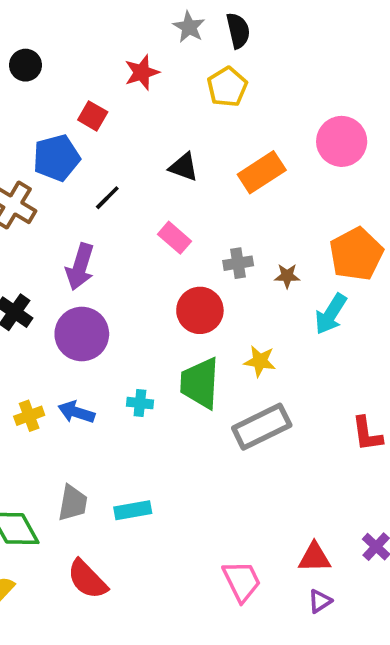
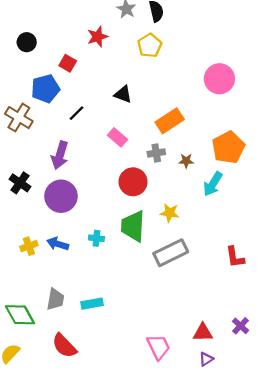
black circle: (26, 65) -> (27, 42), moved
orange rectangle: (262, 172) -> (170, 121), moved

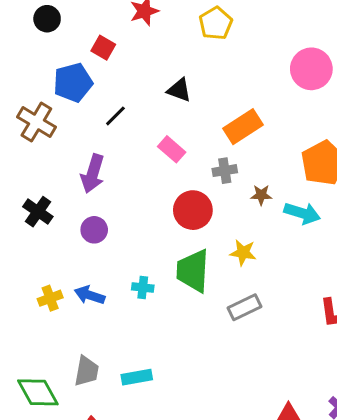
brown star: (186, 161) -> (261, 195), moved
cyan arrow: (213, 184) -> (302, 213), turned -105
purple circle: (61, 196) -> (94, 230), size x0.6
gray rectangle: (171, 253) -> (245, 307), size x0.7

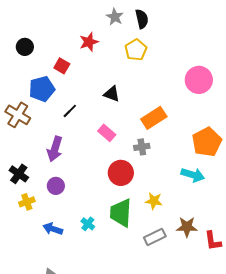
brown star: (261, 195) -> (187, 227), moved, size x1.5
cyan cross: (143, 288) -> (88, 224), turned 32
yellow cross: (50, 298) -> (27, 202), moved

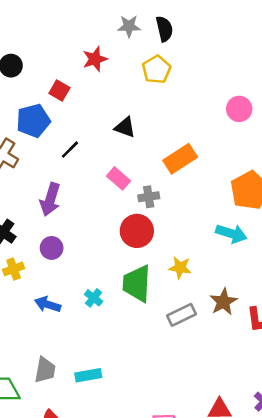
gray star: (115, 17) -> (129, 26), turned -30
pink circle: (199, 80) -> (239, 109), size x0.7
gray cross: (142, 147) -> (149, 197), moved
brown star: (187, 227) -> (223, 302), turned -30

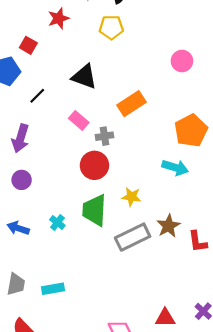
yellow pentagon: (157, 70) -> (111, 27), turned 30
black triangle: (125, 127) -> (84, 77), size x1.4
gray rectangle: (181, 315) -> (133, 237), size x1.4

